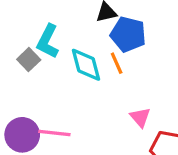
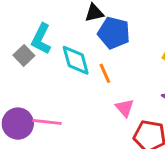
orange line: (117, 63) -> (105, 73), moved

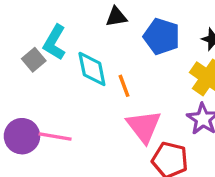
blue pentagon: (114, 33) -> (162, 36), moved
pink triangle: (125, 108) -> (144, 126), size x1.6

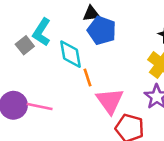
blue pentagon: (162, 36) -> (102, 30), moved
orange line: (124, 86) -> (88, 77), moved

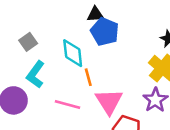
cyan L-shape: (42, 32) -> (35, 74), moved
pink line: (40, 106) -> (67, 104), moved

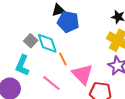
gray square: (28, 42) -> (31, 41), moved
pink line: (67, 104) -> (51, 83), turned 36

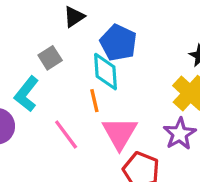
black triangle: (58, 10) -> (74, 17), moved, turned -32
cyan diamond: (47, 43) -> (106, 72), moved

